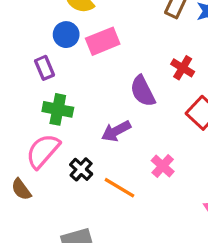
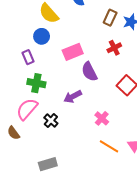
pink rectangle: (103, 41) -> (73, 52), moved
red cross: (183, 68) -> (114, 48), moved, turned 32
orange line: (119, 188) -> (109, 146), moved

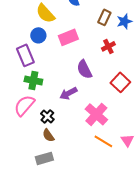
pink rectangle: (73, 52) -> (68, 37), moved
purple rectangle: (28, 57) -> (25, 55), size x1.5
pink cross: (102, 118) -> (96, 114), size x1.6
brown semicircle: (14, 133) -> (48, 135), moved

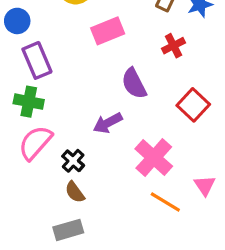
blue circle: (38, 35) -> (17, 21), moved
green cross: (33, 80) -> (29, 102), moved
pink triangle: (127, 140) -> (205, 186), moved

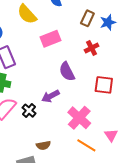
red square: (193, 105) -> (104, 85), turned -36
black cross: (73, 161) -> (29, 111), moved
brown semicircle: (75, 192) -> (43, 145), moved, turned -64

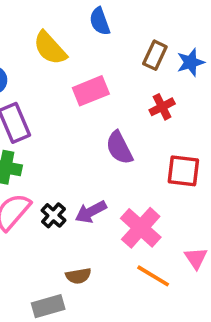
purple arrow: (51, 96) -> (91, 212), moved

